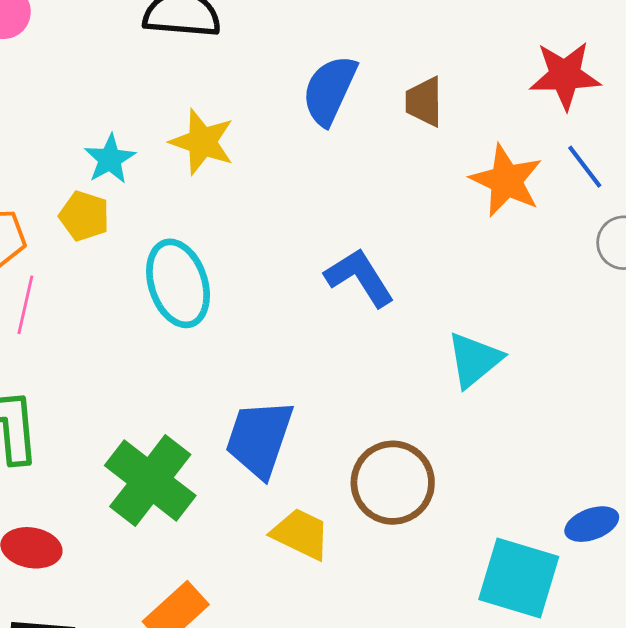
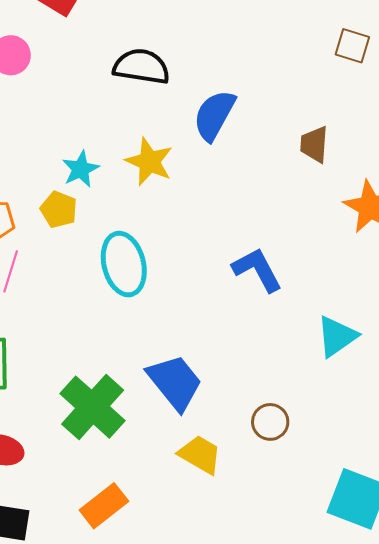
blue semicircle: (330, 90) -> (214, 115), moved
blue trapezoid: (259, 439) -> (175, 382), turned 118
brown circle: (393, 483) -> (270, 422), size x0.6

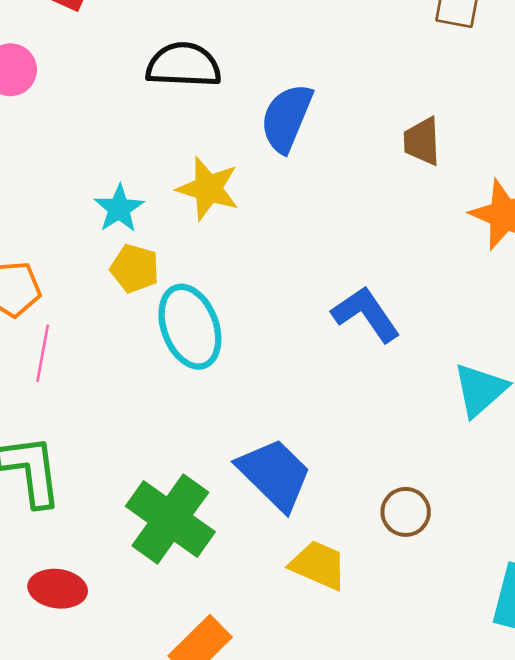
yellow pentagon: (59, 209) -> (135, 268), moved

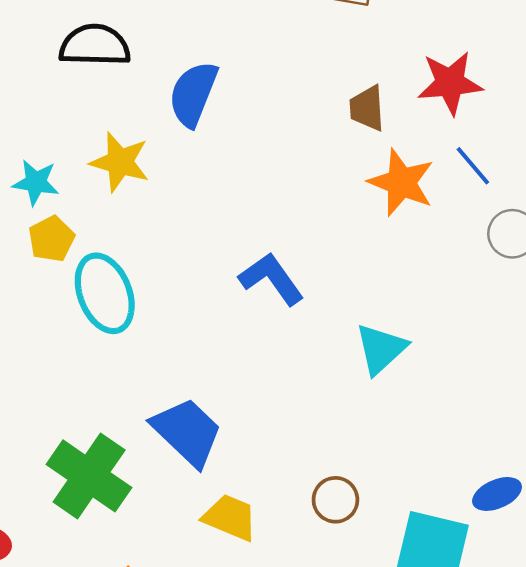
brown trapezoid: (422, 141) -> (367, 108), moved
cyan star: (119, 209) -> (36, 182), turned -30
yellow pentagon: (135, 268) -> (51, 239), turned 30
brown circle: (406, 512) -> (335, 500), moved

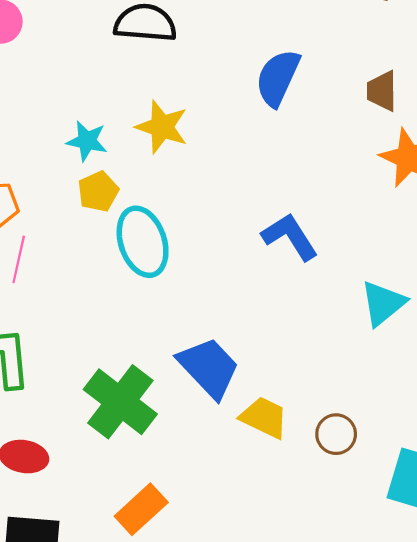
blue semicircle: (193, 94) -> (278, 78), moved
yellow trapezoid: (230, 517) -> (264, 417), moved

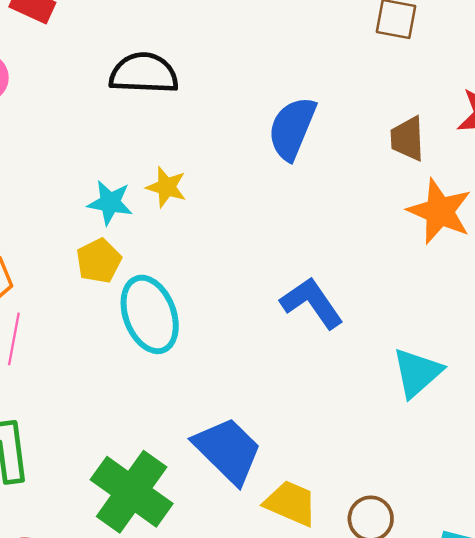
yellow star: (162, 127) -> (166, 187), size x0.7
cyan star: (87, 141) -> (110, 203), moved

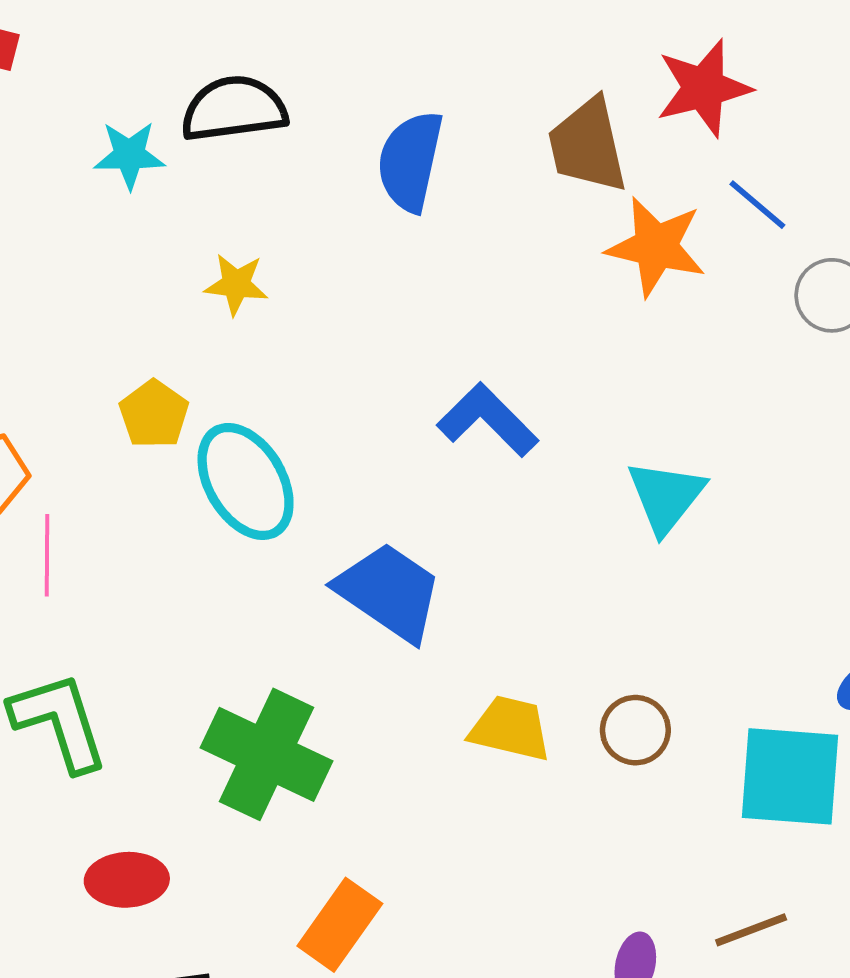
black semicircle: (144, 73) -> (234, 109), moved
brown trapezoid: (407, 139) -> (588, 145), size x1.4
cyan star: (110, 203) -> (129, 155), moved
blue trapezoid: (228, 450) -> (389, 592), moved

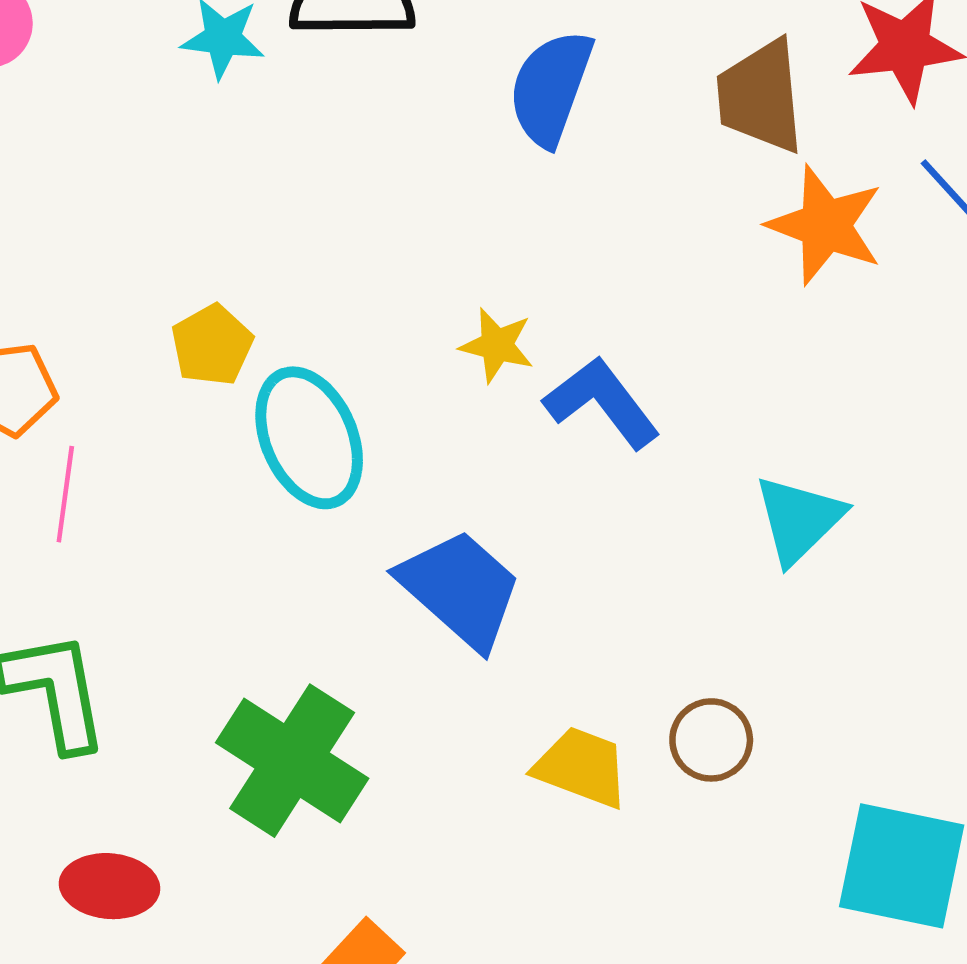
yellow star: (236, 284) -> (497, 345), moved
brown circle: (635, 730) -> (711, 740), moved

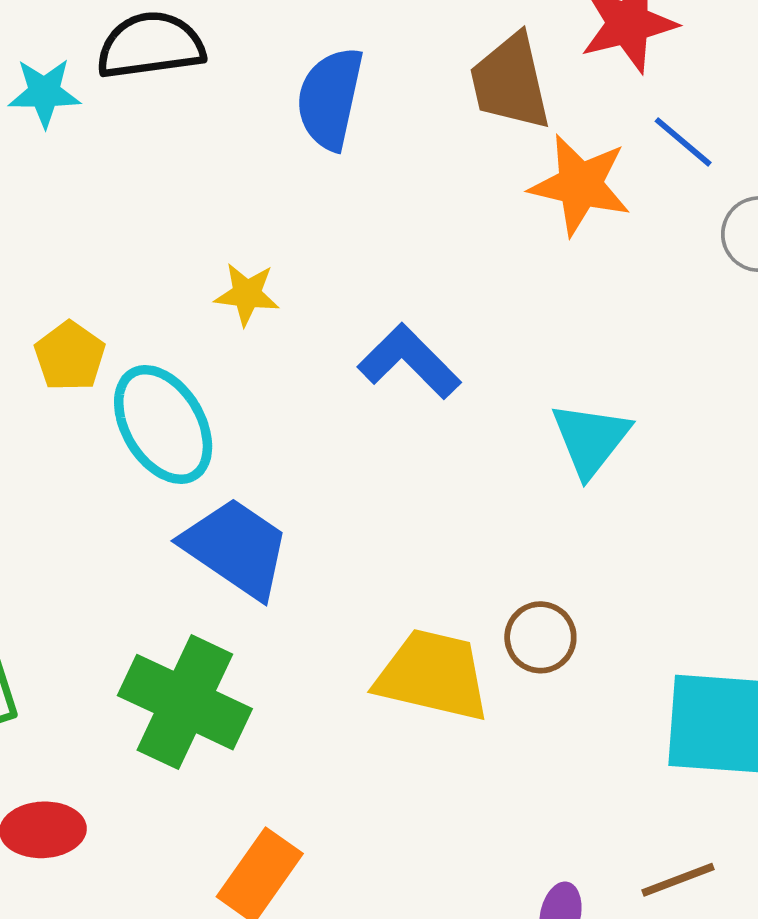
yellow star: (497, 345) -> (247, 294), moved
blue trapezoid: (460, 589) -> (236, 548), moved
yellow trapezoid: (582, 767) -> (433, 675), size x1.4

